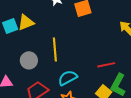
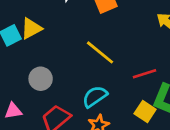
yellow line: (55, 49) -> (100, 52), moved, turned -40

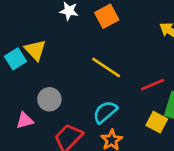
yellow triangle: (31, 28) -> (35, 50), turned -40
pink triangle: (13, 111) -> (25, 120), moved

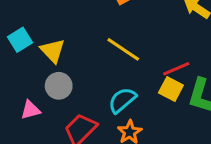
yellow triangle: (35, 50) -> (53, 51), moved
yellow square: (157, 122) -> (171, 89), moved

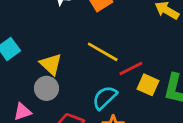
yellow triangle: (53, 51) -> (51, 64), moved
red line: (176, 69) -> (131, 68), moved

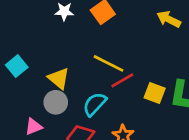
red line: (131, 68) -> (122, 80), moved
cyan semicircle: (105, 98) -> (95, 104), moved

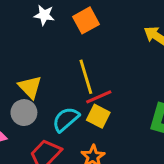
yellow line: (109, 63) -> (86, 77), turned 40
yellow square: (155, 93) -> (98, 116), moved

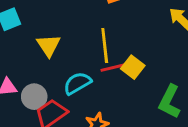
gray circle: (24, 113) -> (34, 97), moved
yellow square: (98, 116) -> (133, 67), moved

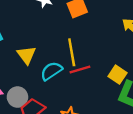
yellow square: (133, 67) -> (117, 75), moved
cyan semicircle: (77, 83) -> (51, 71), moved

